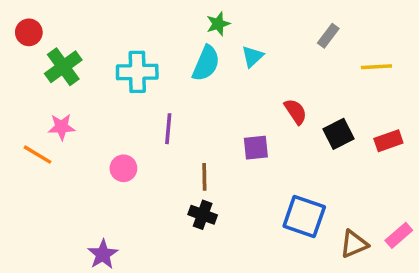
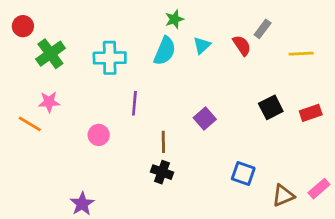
red semicircle: (296, 111) -> (242, 45), moved
purple square: (256, 148) -> (205, 118), turned -35
blue square: (304, 216) -> (243, 173), size x0.7

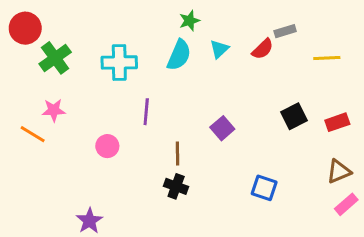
red circle: (23, 26) -> (25, 28), size x1.4
gray rectangle: (263, 29) -> (285, 31), turned 36
red semicircle: (242, 45) -> (263, 49), turned 80
brown triangle: (283, 196) -> (339, 171), moved

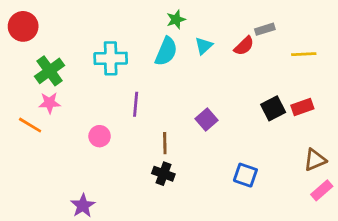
green cross: (55, 58) -> (50, 71), moved
red rectangle: (337, 122) -> (302, 107), moved

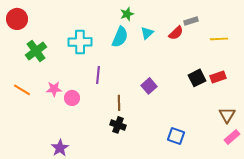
pink star: (50, 103) -> (54, 89), moved
brown triangle: (315, 160) -> (227, 115), turned -36
blue square: (245, 175) -> (176, 136), moved

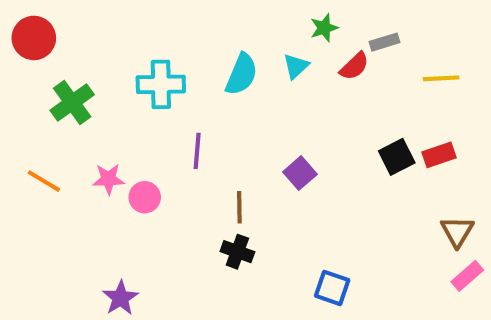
green star: (127, 14) -> (324, 28), moved
blue square: (176, 136) -> (332, 288), moved

